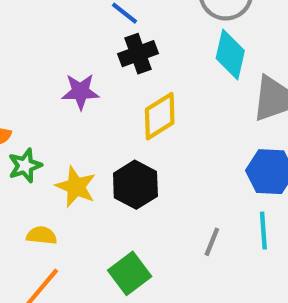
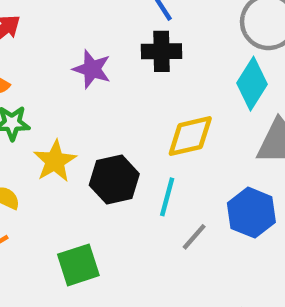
yellow diamond: (160, 116) -> (190, 136), moved
cyan line: (263, 231) -> (167, 197), moved
gray line: (212, 242) -> (194, 237), moved

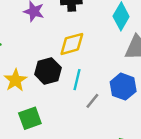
yellow diamond: (190, 136) -> (72, 44), moved
yellow star: (55, 161) -> (15, 80), moved

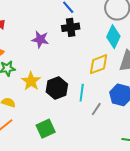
yellow diamond: (72, 44) -> (99, 64), moved
yellow star: (15, 80) -> (31, 81), moved

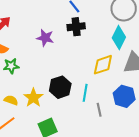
yellow star: (31, 81) -> (33, 98), moved
gray line: (96, 109) -> (99, 110), turned -48

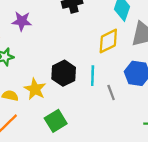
purple star: (45, 38) -> (22, 21), moved

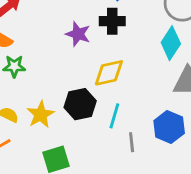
purple star: (22, 21) -> (78, 34), moved
yellow diamond: (108, 41) -> (109, 73), moved

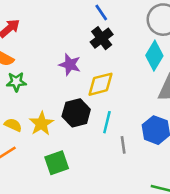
black cross: (112, 21) -> (102, 38), turned -35
purple star: (78, 34) -> (70, 65), moved

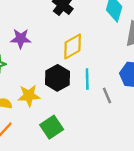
purple star: (70, 65) -> (21, 39), moved
yellow star: (41, 124) -> (29, 96), turned -30

